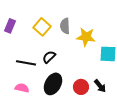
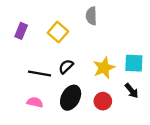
gray semicircle: (65, 26) -> (91, 16), moved
yellow star: (86, 37) -> (104, 68), moved, turned -30
black arrow: (100, 86) -> (132, 91), moved

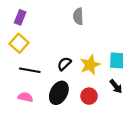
purple rectangle: (21, 31) -> (20, 17), moved
yellow square: (58, 32) -> (19, 43), moved
black semicircle: (66, 67) -> (64, 64), moved

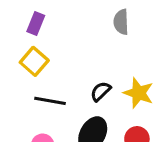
yellow star: (90, 65) -> (138, 93), turned -30

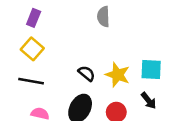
black semicircle: (101, 91) -> (87, 73), turned 84
black line: (50, 101) -> (31, 81), moved

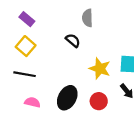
purple rectangle: (34, 18) -> (27, 19), turned -72
black semicircle: (87, 73) -> (73, 40), moved

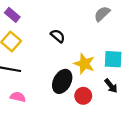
gray semicircle: (87, 18) -> (102, 14), moved, turned 49
black ellipse: (67, 98) -> (62, 81), moved

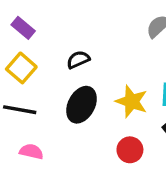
black semicircle: (58, 36) -> (78, 60), moved, turned -64
black ellipse: (62, 81) -> (81, 105), moved

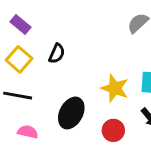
black semicircle: (78, 60) -> (57, 54), moved, turned 138
black ellipse: (81, 105) -> (71, 113), moved

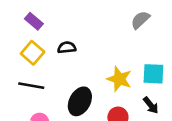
black semicircle: (57, 54) -> (67, 47), turned -120

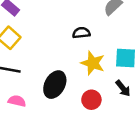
black semicircle: (67, 47) -> (81, 33), moved

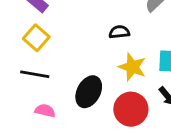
red circle: (91, 100) -> (131, 109), size x1.5

